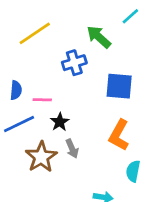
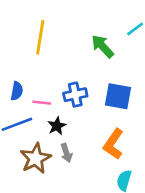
yellow line: (35, 33) -> (40, 37), turned -52
blue cross: (74, 63) -> (75, 95), moved

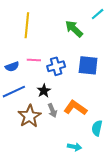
blue semicircle: (17, 91) -> (12, 67), turned 64
pink line: (42, 103) -> (34, 60), moved
orange L-shape: (113, 144) -> (75, 108), moved, turned 95

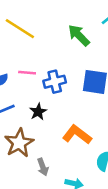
yellow line: (27, 25) -> (20, 29), turned -65
gray arrow: (52, 110) -> (43, 167), moved

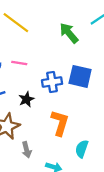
blue cross: (55, 82) -> (52, 82), moved
orange L-shape: (77, 135) -> (60, 123), turned 65

